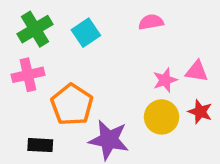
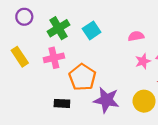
pink semicircle: (151, 22) -> (136, 36), moved
yellow circle: (162, 117) -> (144, 101), moved

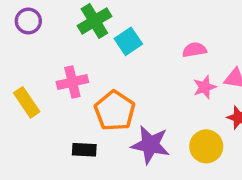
green cross: (59, 28) -> (94, 21), moved
yellow rectangle: (20, 57) -> (27, 102), moved

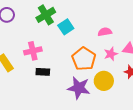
orange pentagon: (115, 111) -> (84, 59), moved
yellow circle: (206, 146) -> (104, 81), moved
black rectangle: (84, 150) -> (43, 72), moved

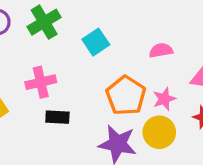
green cross: (46, 15) -> (44, 22), moved
pink star: (111, 54) -> (164, 99), moved

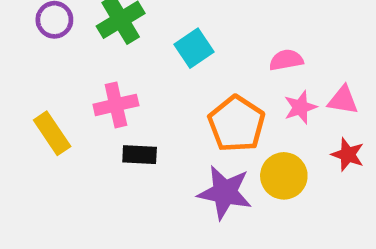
pink star: (164, 99) -> (300, 107), moved

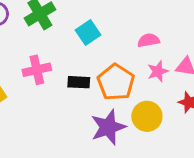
black rectangle: (140, 155) -> (79, 82), moved
purple star: (225, 192) -> (108, 127), turned -30

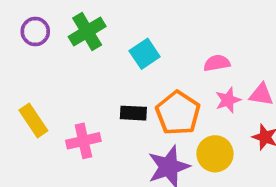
pink cross: (37, 70) -> (83, 141), moved

